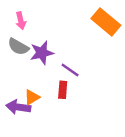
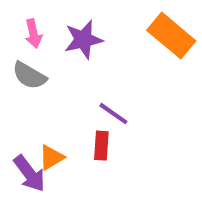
purple star: (42, 53) -> (83, 40), moved
purple arrow: (18, 107) -> (29, 173), turned -135

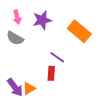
orange rectangle: (171, 36) -> (79, 31), moved
orange triangle: (51, 157) -> (29, 88), moved

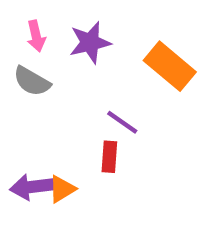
purple arrow: (15, 87) -> (32, 187), turned 120

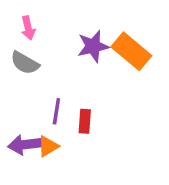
purple star: (90, 43) -> (93, 46), moved
purple line: (122, 122) -> (56, 111), moved, turned 64

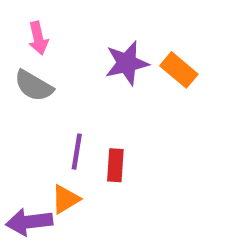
orange rectangle: (131, 51) -> (179, 70), size x0.7
purple arrow: (25, 145) -> (29, 222), moved

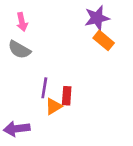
purple star: (127, 63) -> (97, 18), moved
orange triangle: (65, 199) -> (54, 106), moved

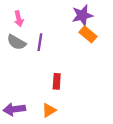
purple line: (44, 88) -> (40, 42), moved
orange triangle: (54, 106) -> (49, 110), moved

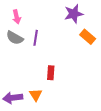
orange rectangle: (88, 34) -> (88, 37), moved
orange triangle: (49, 110) -> (36, 95), moved, turned -32

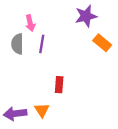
pink arrow: (17, 17) -> (30, 23), moved
gray semicircle: (15, 38) -> (17, 44), turned 60

